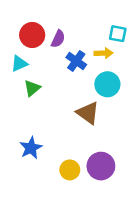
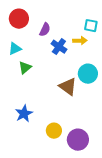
red circle: (32, 35) -> (19, 19), moved
cyan circle: (107, 84) -> (88, 74), moved
purple circle: (101, 166) -> (78, 140), moved

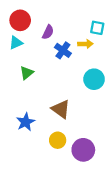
cyan triangle: (15, 49) -> (16, 43), moved
brown triangle: (68, 87) -> (61, 109), moved

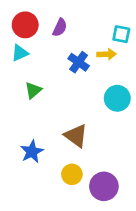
purple semicircle: (48, 32) -> (60, 28), moved

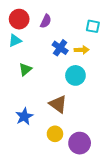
yellow arrow: (107, 54) -> (82, 50), moved
cyan circle: (117, 98) -> (75, 75), moved

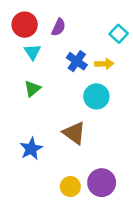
cyan square: (93, 26) -> (119, 34), turned 32
cyan triangle: (15, 41) -> (32, 52), moved, turned -40
yellow circle: (55, 134) -> (70, 187), moved

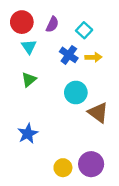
cyan square: (119, 34) -> (84, 30), moved
cyan circle: (96, 96) -> (76, 93), moved
brown triangle: (74, 133) -> (98, 112), moved

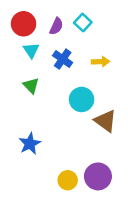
cyan square: (84, 30) -> (83, 23), moved
blue cross: (69, 55) -> (63, 59), moved
green triangle: (29, 80) -> (31, 86), turned -35

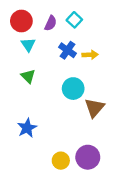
blue cross: (63, 59) -> (68, 50), moved
brown triangle: (106, 121) -> (95, 108), turned 35

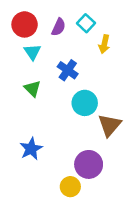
blue cross: (68, 50) -> (68, 70), moved
yellow arrow: (90, 55) -> (104, 44), moved, turned 105
purple circle: (88, 157) -> (89, 164), moved

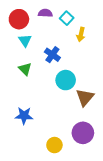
purple semicircle: (59, 27) -> (45, 13), moved, turned -112
blue star: (31, 149) -> (24, 116), turned 30
purple circle: (89, 164) -> (83, 133), moved

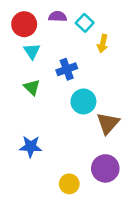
blue cross: (52, 55) -> (67, 69), turned 35

